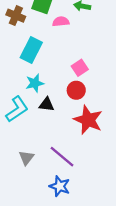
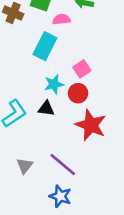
cyan rectangle: (31, 50) -> (45, 46), moved
cyan star: (35, 83) -> (54, 84), moved

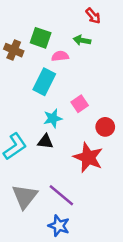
red circle: (78, 93) -> (105, 127), moved
gray triangle: (25, 166) -> (25, 196), size x1.6

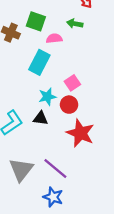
red circle: (105, 127) -> (69, 105), moved

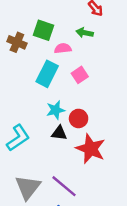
pink square: (72, 83) -> (80, 75), moved
black triangle: (41, 118) -> (59, 133), moved

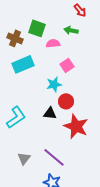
cyan rectangle: (47, 74) -> (23, 64), moved, turned 40
cyan star: (56, 110) -> (54, 84), moved
gray triangle: (28, 187) -> (24, 158), size x0.6

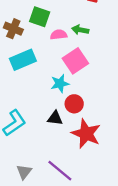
green arrow: (71, 30) -> (80, 30), moved
pink square: (67, 65) -> (75, 61), size x1.5

